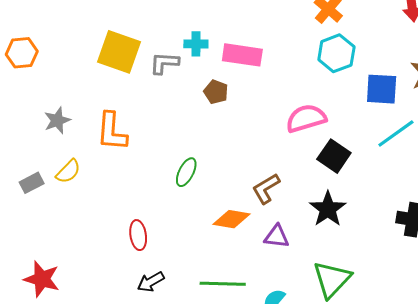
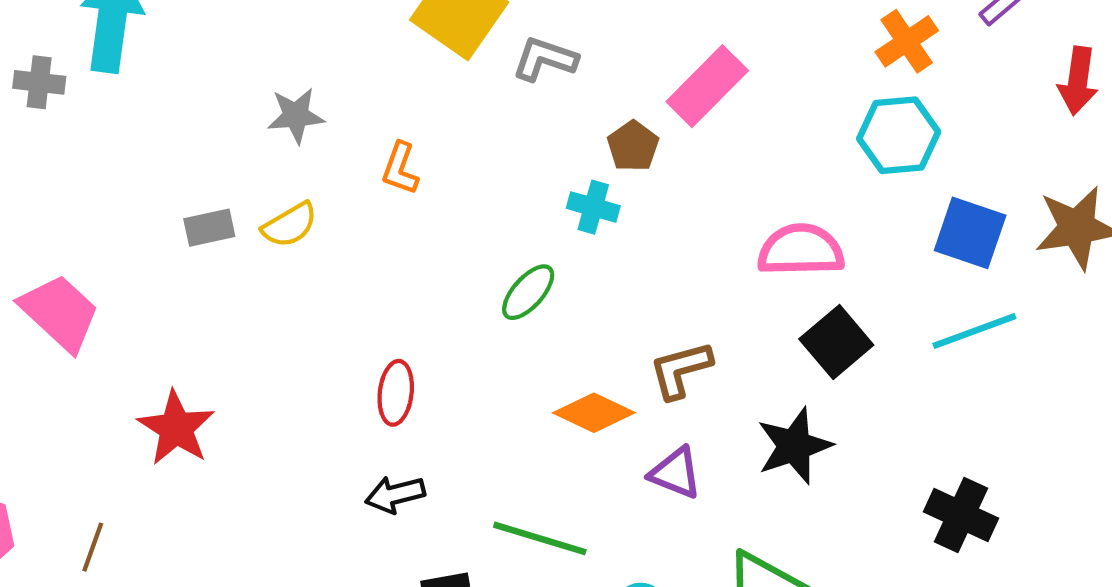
cyan cross: (196, 44) -> (593, 207), moved
pink rectangle: (242, 55) -> (707, 86), turned -69
orange L-shape: (112, 132) -> (400, 168), size x0.6

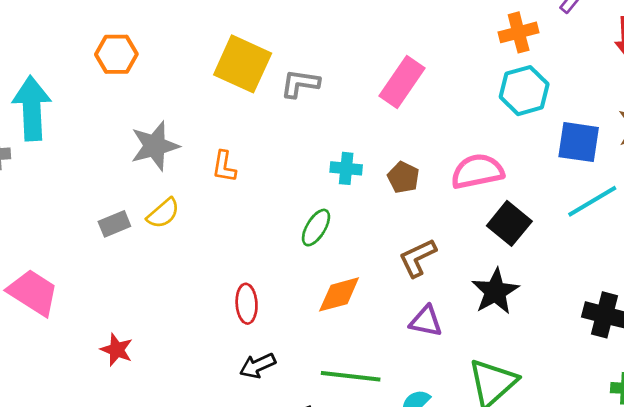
orange cross: (907, 41) -> (519, 32), turned 30
gray star: (296, 116) -> (155, 146), size x1.4
brown pentagon: (633, 146) -> (403, 177), moved
orange diamond: (594, 413) -> (339, 294), moved, turned -30
red star: (176, 428) -> (117, 350), size x0.7

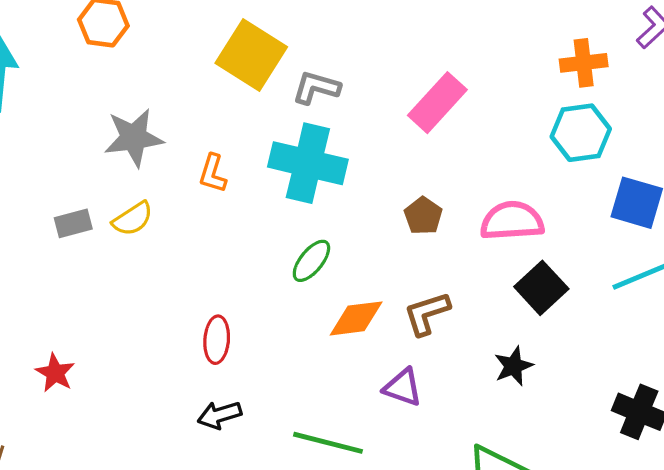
cyan cross: (346, 168) -> (308, 163), moved, size x2.0
black star: (495, 291) -> (513, 366), size x0.7
orange diamond: (339, 294) -> (356, 318), moved
purple triangle: (426, 321) -> (403, 387), moved

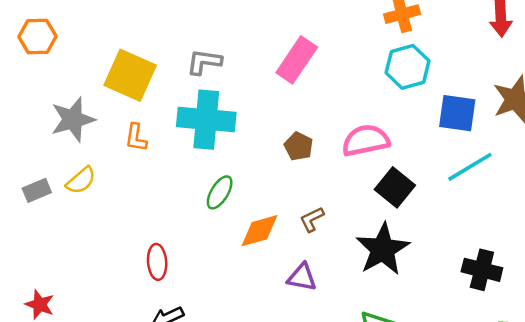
yellow square: (251, 55) -> (130, 75), moved
brown L-shape: (427, 313) -> (312, 219), size x0.7
black star: (513, 366) -> (383, 249), size x1.8

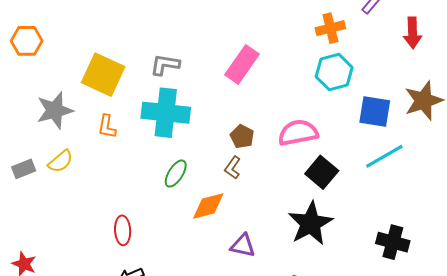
brown L-shape: (312, 219) -> (233, 168), moved, turned -30

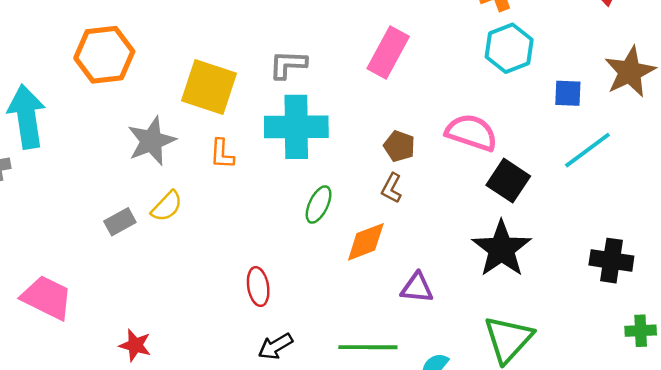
orange hexagon: (27, 41) -> (104, 55), size x1.4
blue square: (375, 111) -> (568, 93), size x0.7
pink semicircle: (298, 133) -> (471, 133), turned 36

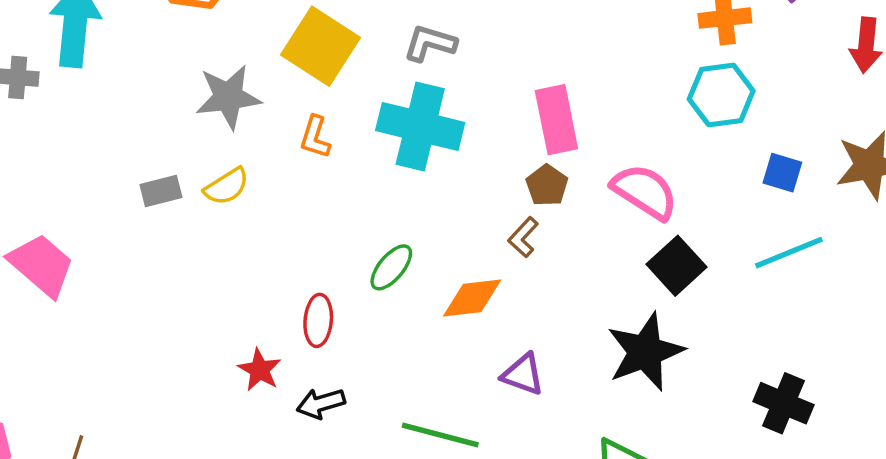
pink rectangle: (388, 53) -> (556, 120), moved, turned -54
green ellipse: (319, 205) -> (391, 267), moved
red star: (135, 345) -> (260, 370), moved

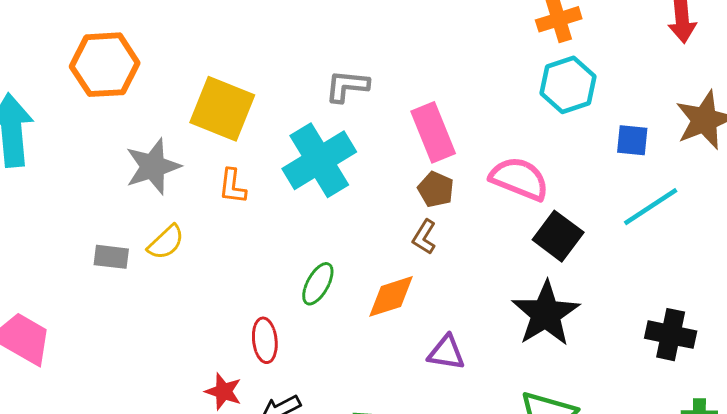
gray L-shape: (430, 43) -> (347, 86), moved
cyan cross: (420, 127) -> (319, 160), turned -34
gray rectangle: (161, 191) -> (111, 257), turned 32

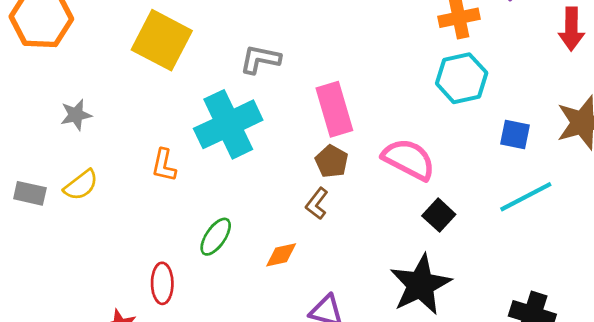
yellow square: (222, 109) -> (162, 40), moved
gray star: (153, 166) -> (76, 115), size x0.6
orange L-shape: (232, 186) -> (164, 165), moved
black square: (558, 236) -> (439, 215), size x0.7
orange diamond: (391, 296) -> (281, 255), size x0.7

